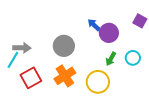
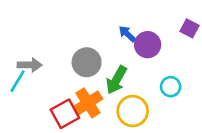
cyan circle: (133, 58) -> (171, 87), moved
green arrow: (111, 59) -> (116, 80), moved, size x1.5
red square: (31, 78) -> (65, 114), moved

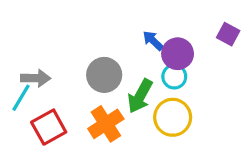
cyan circle: (171, 87) -> (174, 77), moved
yellow circle: (133, 111) -> (173, 117), moved
red square: (65, 114) -> (49, 127), moved

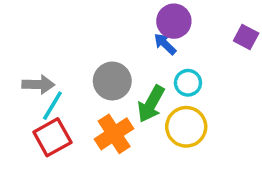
purple circle: (178, 54) -> (174, 21), moved
cyan line: (21, 98) -> (52, 106), moved

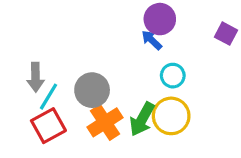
gray circle: (112, 81) -> (92, 90), moved
gray arrow: (38, 85) -> (36, 77), turned 88
green arrow: (151, 104) -> (142, 119), moved

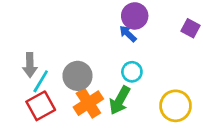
cyan circle: (173, 76) -> (132, 72), moved
yellow circle: (171, 116) -> (176, 106), moved

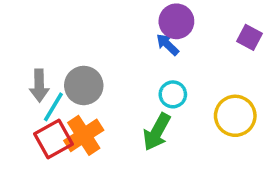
gray circle: (77, 76) -> (84, 85), moved
orange cross: (88, 103) -> (84, 135), moved
yellow circle: (176, 106) -> (235, 116), moved

